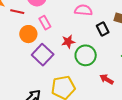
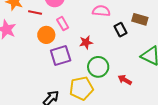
purple square: (43, 55) -> (61, 55), turned 30
green circle: (86, 55) -> (98, 67), moved

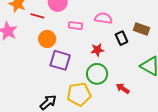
pink rectangle: (63, 24) -> (76, 26), moved, turned -56
red star: (86, 42) -> (97, 50), moved
purple square: (61, 55) -> (60, 60), turned 30

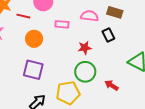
brown rectangle: (142, 29) -> (115, 12), moved
purple square: (60, 60) -> (33, 70), moved

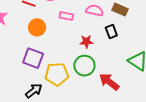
red arrow: (112, 85) -> (109, 82), size x1.5
yellow pentagon: (68, 93) -> (57, 74), moved

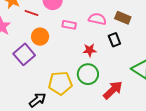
purple square: (33, 58) -> (24, 54), moved, turned 30
red arrow: (109, 82) -> (113, 90), turned 100

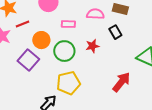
red line: (31, 13) -> (22, 24), moved, turned -32
green circle: (88, 74) -> (64, 51), moved

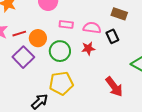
pink semicircle: (95, 14) -> (92, 28), moved
red line: (22, 24) -> (19, 34), moved
red arrow: (121, 82) -> (114, 87), turned 100

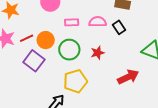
red star: (88, 48) -> (98, 53), moved
red arrow: (114, 87) -> (128, 77), turned -70

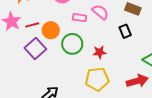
pink semicircle: (98, 22) -> (100, 12), moved, turned 30
red arrow: (128, 77) -> (137, 81), moved
yellow pentagon: (75, 81) -> (97, 79), moved

